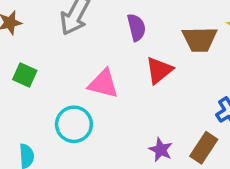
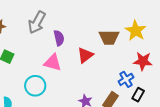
purple semicircle: (136, 27) -> (59, 38), moved

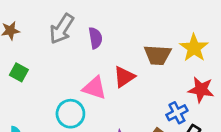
purple semicircle: (59, 38) -> (95, 38), moved
pink triangle: (53, 62) -> (94, 88), moved
cyan circle: (35, 86) -> (70, 114), moved

